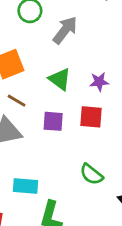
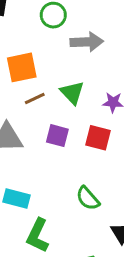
gray arrow: (65, 30) -> (87, 42), turned 40
brown line: (17, 101) -> (35, 98), moved, turned -66

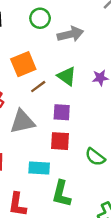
red square: (98, 138) -> (60, 141), moved

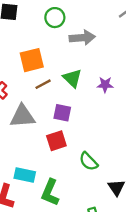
red square: (60, 141) -> (56, 141), turned -30
cyan rectangle: (39, 168) -> (25, 175), moved

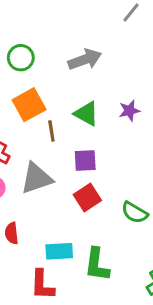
green circle: (55, 18) -> (21, 58), moved
brown line: (43, 84) -> (51, 131), turned -56

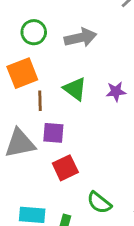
green circle: (21, 58) -> (34, 32), moved
purple square: (85, 161) -> (53, 133), moved
green semicircle: (135, 213) -> (99, 203), moved

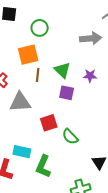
gray arrow: (80, 38) -> (91, 38), moved
purple square: (53, 133) -> (67, 93), moved
green semicircle: (99, 203) -> (70, 137), moved

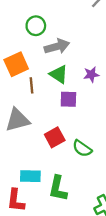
green circle: (40, 28) -> (36, 26), moved
gray arrow: (91, 38) -> (57, 46), moved

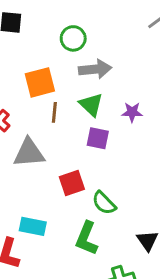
green L-shape: (58, 188) -> (87, 238), moved

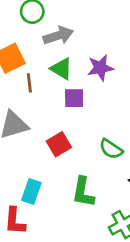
purple star: (132, 112) -> (100, 68), size x1.4
green semicircle: (104, 203) -> (111, 149), moved
cyan rectangle: (33, 226) -> (31, 192), turned -70

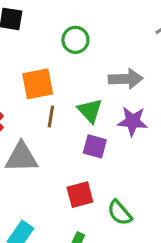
gray arrow: (58, 36) -> (126, 79), moved
red square: (59, 144) -> (80, 195), moved

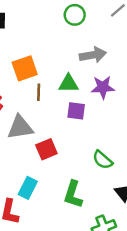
green circle: (75, 40) -> (75, 15), moved
green triangle: (90, 111) -> (68, 84), turned -40
red square: (80, 195) -> (46, 149), moved

